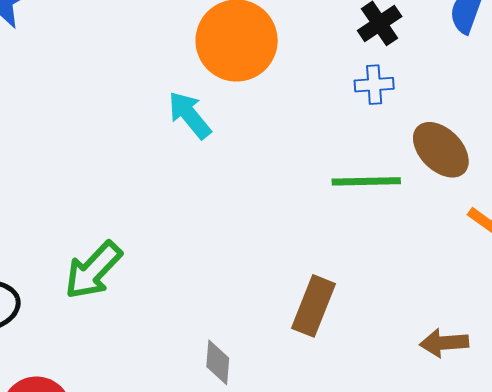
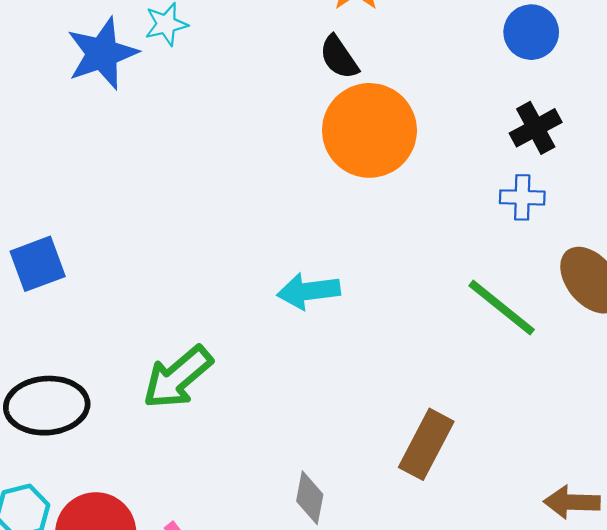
cyan arrow: (190, 115) -> (308, 291), moved, turned -64
green line: (366, 181) -> (502, 308), turned 34

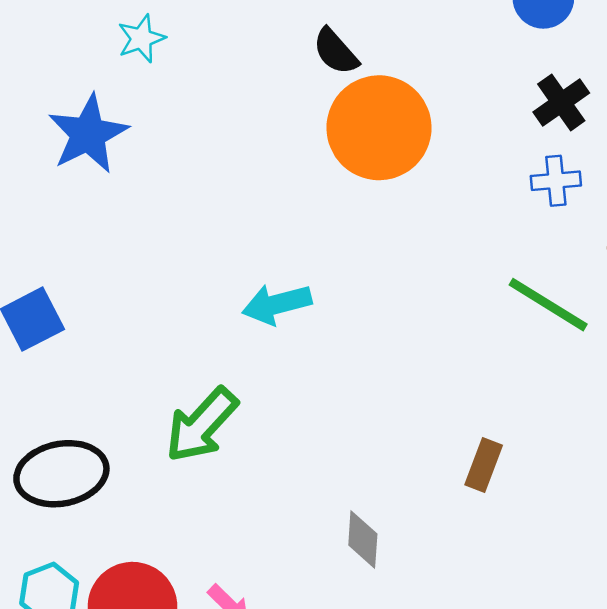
blue star: (102, 53) -> (88, 134), moved
cyan arrow: (308, 291) -> (277, 304), moved
brown rectangle: (426, 444) -> (484, 465), size x0.7

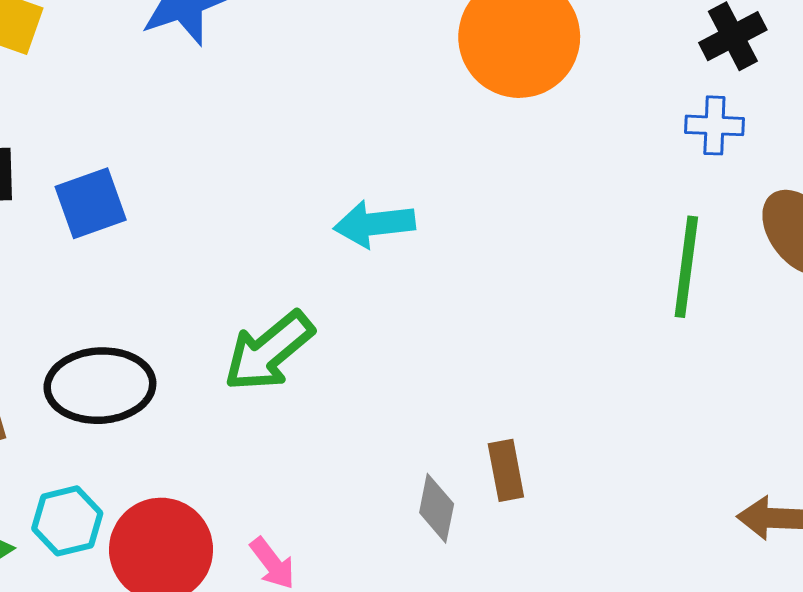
green line: (548, 305) -> (686, 267), turned 58
brown rectangle: (484, 465) -> (506, 470), moved, turned -39

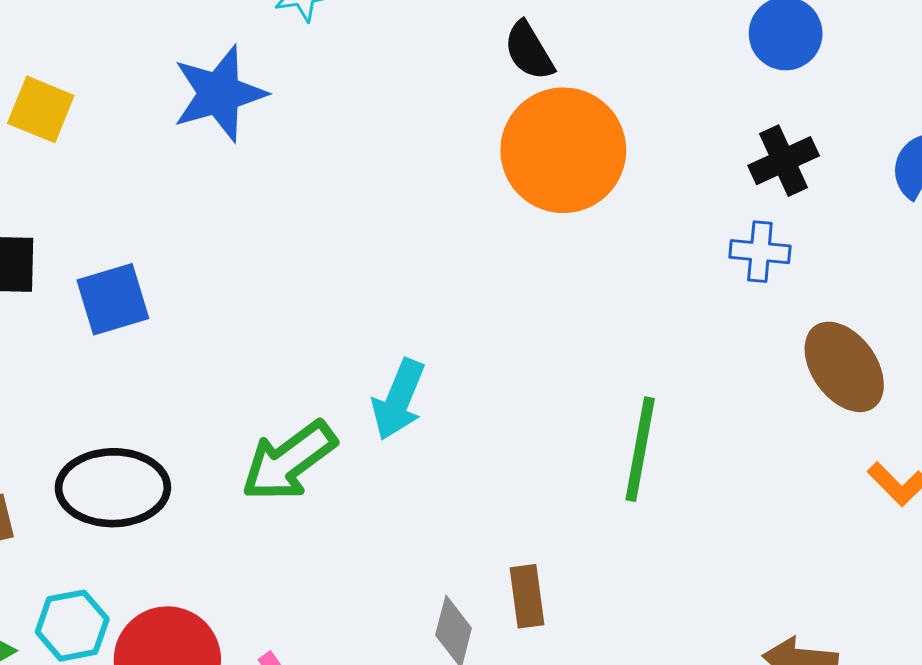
cyan arrow: (374, 224) -> (398, 400), moved, turned -64
green line: (686, 267) -> (640, 449), moved

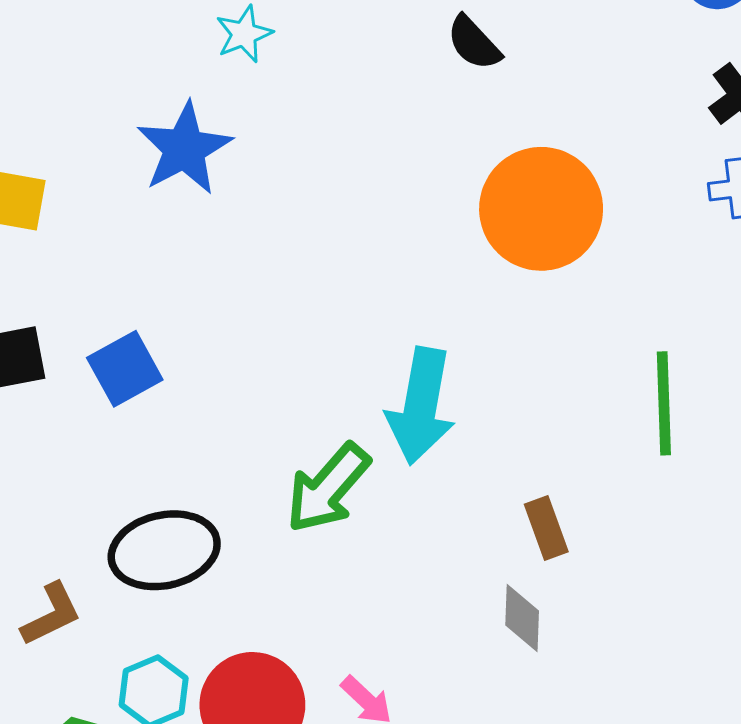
orange circle: (563, 150) -> (541, 209), moved
cyan arrow: (398, 400) -> (421, 406), size x1.4
brown rectangle: (527, 596) -> (546, 528), moved

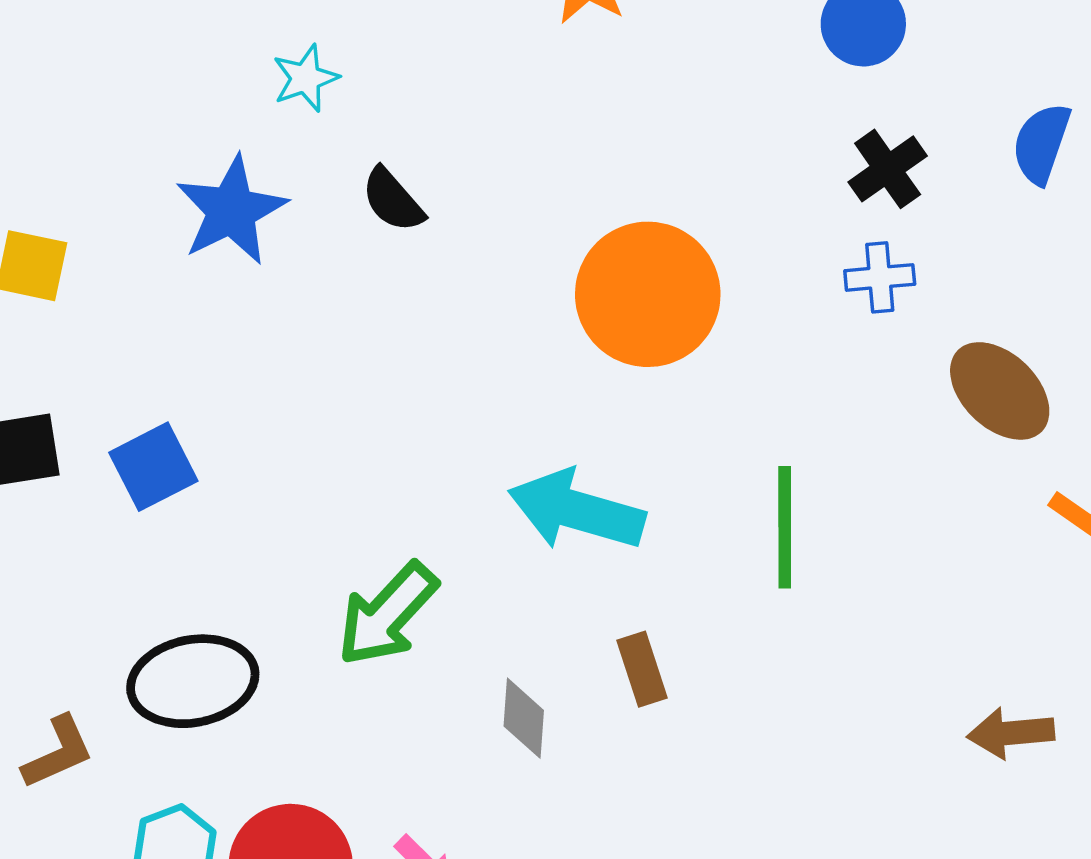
black semicircle: (474, 43) -> (393, 200), moved
cyan arrow: (421, 406) -> (576, 510), moved, turned 94
gray diamond: (522, 618) -> (524, 718), moved

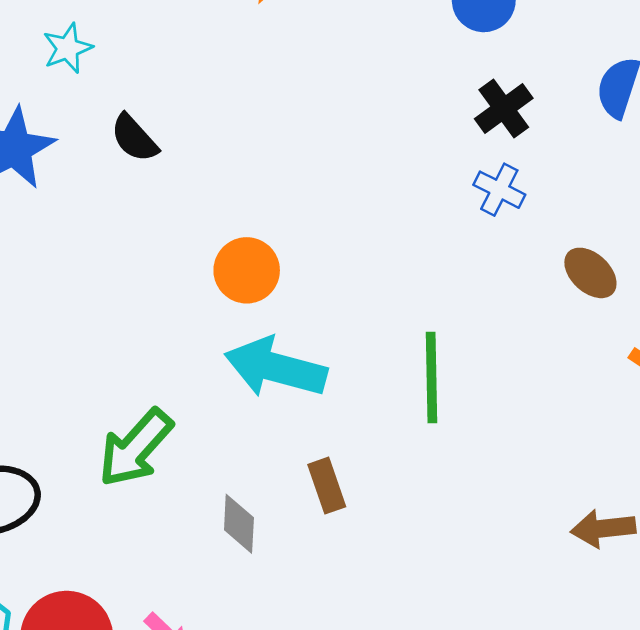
blue cross: (880, 277) -> (499, 190), turned 33
orange circle: (648, 294) -> (247, 270), moved, size x0.6
brown ellipse: (1000, 391) -> (590, 273), size x0.7

